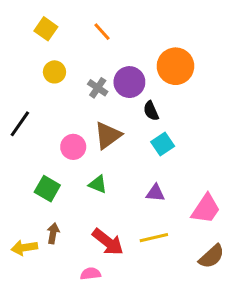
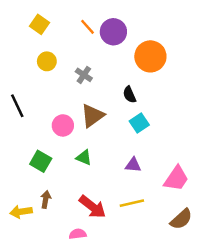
purple circle: (129, 82) -> (113, 32), moved
black line: (20, 124) -> (17, 106), turned -60

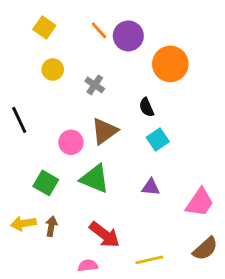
green triangle: (84, 158) -> (95, 179), size x1.6
yellow line: (132, 203) -> (149, 260), moved
yellow arrow: (21, 212) -> (23, 223), moved

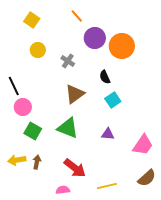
orange line: (99, 30) -> (77, 16), moved
purple circle: (128, 36) -> (95, 38), moved
pink circle: (71, 142) -> (23, 107), moved

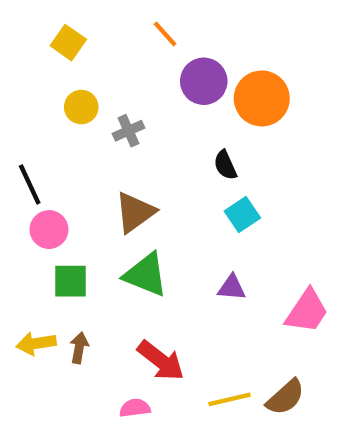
gray cross: (68, 61) -> (129, 131), moved, turned 32
brown triangle: (75, 94) -> (135, 212), moved
green square: (33, 131) -> (70, 281), turned -30
brown semicircle: (147, 178) -> (285, 397), moved

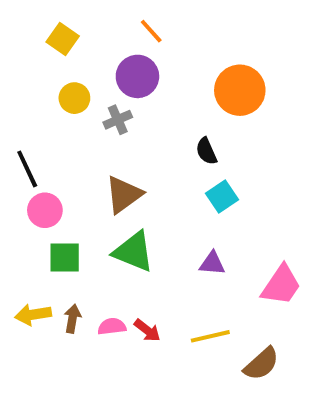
purple circle: (204, 81) -> (137, 76), moved
red arrow: (161, 361) -> (147, 330), size x0.6
yellow line: (230, 399) -> (210, 336), moved
pink semicircle: (135, 408) -> (112, 326), moved

